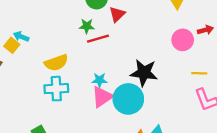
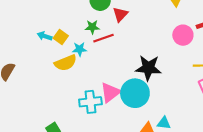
cyan arrow: (21, 37) -> (45, 36), moved
yellow square: (12, 45) -> (61, 37), moved
cyan star: (100, 80) -> (80, 49), moved
cyan cross: (56, 89) -> (90, 102), moved

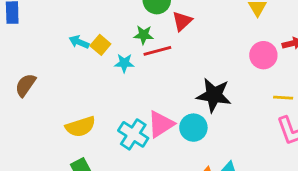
yellow semicircle: (66, 63) -> (80, 127), moved
cyan circle: (135, 93) -> (193, 128), size x0.7
cyan cross: (90, 102) -> (133, 134), turned 35

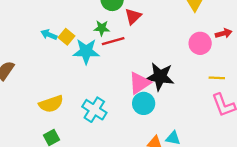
cyan star: (124, 63) -> (86, 51), size x1.6
pink triangle: (161, 124) -> (140, 83), moved

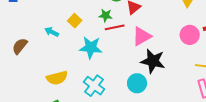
cyan arrow: (49, 35) -> (52, 32), moved
cyan star: (86, 51) -> (91, 48), moved
pink triangle: (140, 83) -> (142, 36), moved

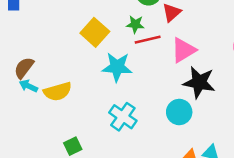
yellow square: (75, 21) -> (95, 32), size x1.5
cyan arrow: (52, 32) -> (29, 86), moved
yellow semicircle: (57, 78) -> (58, 92), moved

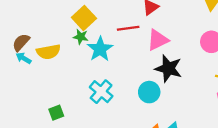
green star: (135, 24) -> (81, 37), moved
cyan star: (117, 67) -> (100, 49), turned 30
yellow semicircle: (58, 92) -> (48, 52), moved

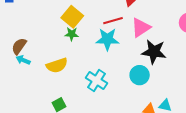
cyan star: (100, 49) -> (107, 39), moved, turned -30
yellow semicircle: (48, 52) -> (57, 65), moved

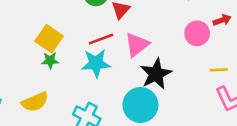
black star: (154, 52) -> (156, 74), turned -30
cyan circle: (140, 75) -> (140, 105), size x1.4

